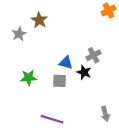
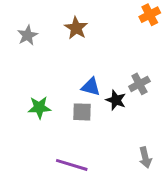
brown star: (39, 20) -> (76, 28), moved
gray star: (19, 34) -> (28, 35), moved
gray cross: (94, 55) -> (139, 84), moved

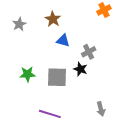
gray cross: (139, 84) -> (89, 52), moved
blue triangle: (91, 87) -> (63, 41), moved
gray square: (82, 112) -> (57, 77), size x1.5

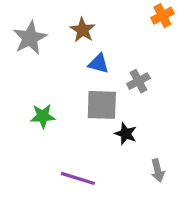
gray star: (19, 24) -> (30, 38), size x1.5
black star: (80, 69) -> (126, 134), moved
gray square: (57, 77) -> (102, 105), moved

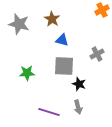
gray star: (30, 38) -> (19, 24), turned -30
gray cross: (138, 81) -> (97, 54), moved
gray arrow: (158, 170) -> (78, 107), moved

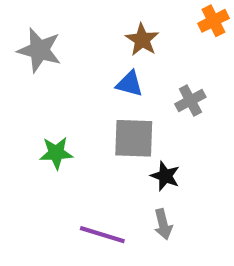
brown star: (52, 19) -> (142, 40), moved
gray cross: (97, 54) -> (190, 100), moved

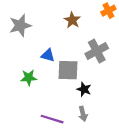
gray star: (39, 50) -> (20, 25), turned -30
blue triangle: (130, 84) -> (48, 55), moved
gray cross: (190, 100) -> (97, 51), size x1.5

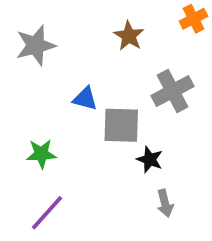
green star: (29, 78) -> (41, 154), moved
gray arrow: (83, 114) -> (165, 203), moved
purple line: (52, 119) -> (47, 213), moved, turned -65

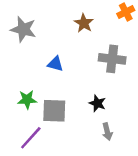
gray star: (36, 45) -> (23, 29), turned 30
gray cross: (173, 91) -> (112, 59), turned 35
gray square: (121, 125) -> (54, 111), moved

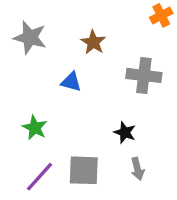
brown star: (84, 23) -> (93, 42), moved
green star: (27, 100) -> (35, 128), turned 30
gray square: (54, 111) -> (84, 170), moved

